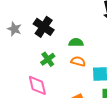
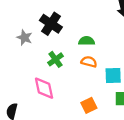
gray star: (14, 29) -> (24, 38), moved

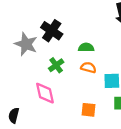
gray star: (24, 38) -> (26, 44), size x1.5
orange square: (89, 105) -> (88, 110), turned 32

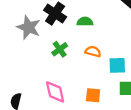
green semicircle: (86, 47) -> (85, 22), moved
pink diamond: (45, 93) -> (55, 92), moved

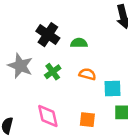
gray star: (29, 27) -> (20, 66), moved

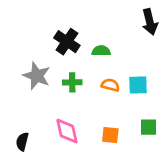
green cross: (53, 72) -> (72, 82), turned 35
cyan square: (113, 88) -> (138, 85), moved

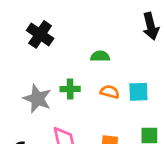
black cross: (67, 42) -> (40, 34), moved
gray star: (37, 76) -> (37, 99), moved

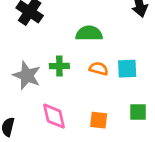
green semicircle: (100, 56) -> (89, 33), size x1.4

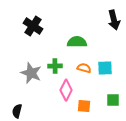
pink diamond: (54, 116) -> (66, 90), moved, turned 40

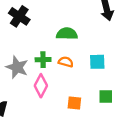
orange semicircle: (84, 68) -> (66, 62), moved
pink diamond: (66, 90) -> (41, 86), moved

